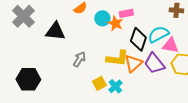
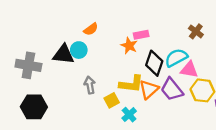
brown cross: (176, 10) -> (196, 31), turned 32
gray cross: (23, 16) -> (28, 65), moved, turned -35
cyan circle: (102, 18) -> (79, 50), moved
gray arrow: (79, 59) -> (90, 85), turned -42
yellow square: (99, 83) -> (112, 100), moved

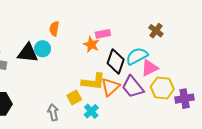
orange semicircle: (91, 29) -> (54, 29), turned 136
pink triangle: (189, 70) -> (150, 68), turned -36
gray arrow: (90, 85) -> (53, 112), moved

